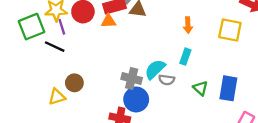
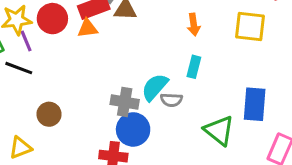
green triangle: (200, 88) -> (219, 131), moved, size x1.5
yellow triangle: (57, 97) -> (20, 148), moved

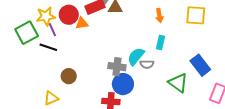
orange triangle: (88, 28) -> (82, 23), moved
blue rectangle: (255, 104) -> (200, 65), turned -40

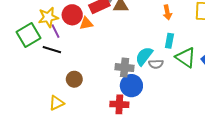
green triangle: (178, 83) -> (186, 57), moved

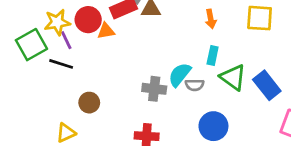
blue circle: (131, 86) -> (213, 126), moved

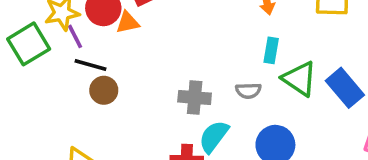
black line: (61, 64) -> (91, 65), moved
cyan semicircle: (180, 75) -> (214, 137), moved
brown circle: (89, 103) -> (104, 90), moved

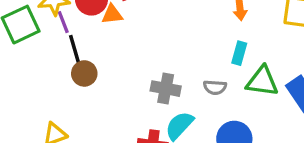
black line: (91, 65) -> (75, 49), turned 52
green triangle: (299, 79) -> (262, 81), turned -32

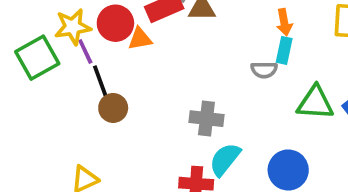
cyan rectangle: (239, 53) -> (284, 50), moved
gray semicircle: (215, 87) -> (264, 70), moved

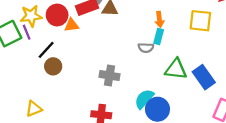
purple line: (85, 51) -> (27, 32), moved
black line: (100, 81) -> (46, 50), turned 60
cyan semicircle: (225, 159) -> (144, 99), moved

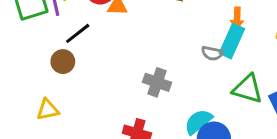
cyan rectangle: (159, 37) -> (232, 41), size x1.5
brown circle: (53, 66) -> (63, 62), moved

